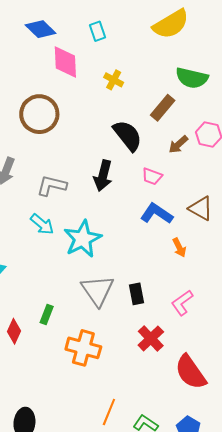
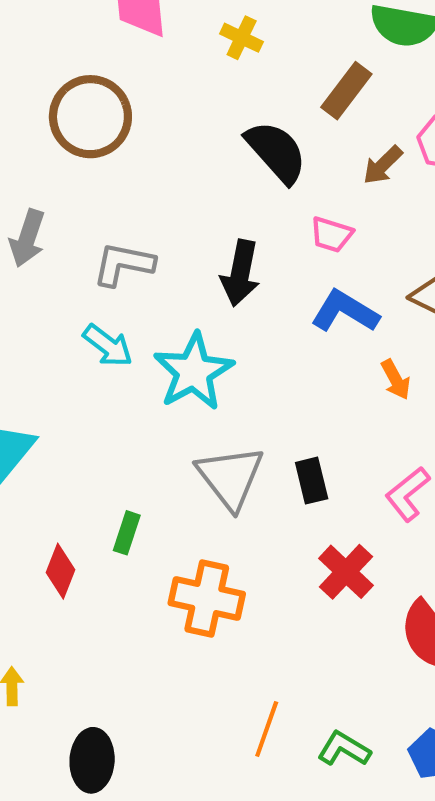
black arrow: (103, 176) -> (240, 273), moved

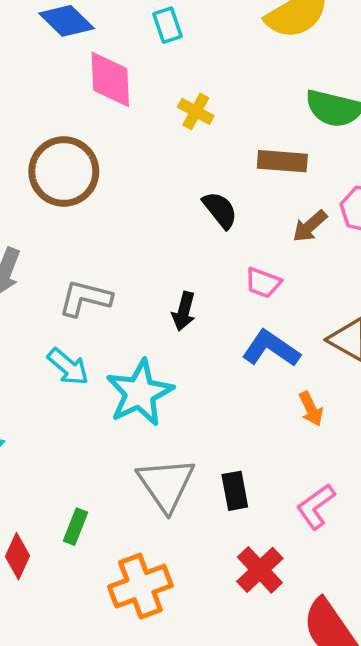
brown rectangle: (346, 91) -> (282, 161), turned 54
black semicircle: (276, 152) -> (220, 210), size x0.7
black arrow: (240, 273) -> (184, 311), size x0.7
orange cross: (207, 599) -> (140, 586), turned -36

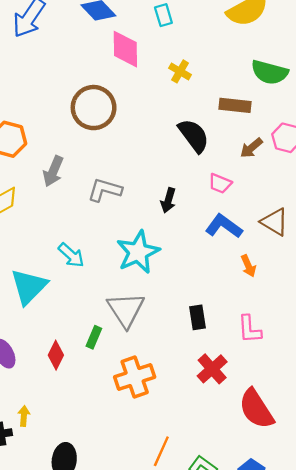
black semicircle: (220, 210) -> (194, 136), size x1.4
cyan arrow: (68, 367) -> (71, 255), moved
gray triangle: (166, 484) -> (126, 310), moved
pink L-shape: (316, 507) -> (250, 329), turned -60

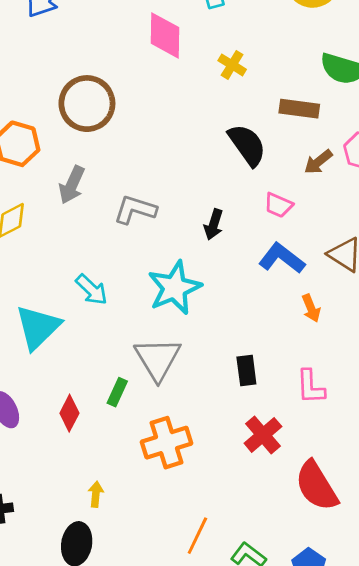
brown circle: (94, 108) -> (87, 104), moved
yellow arrow: (24, 416) -> (96, 494), moved

